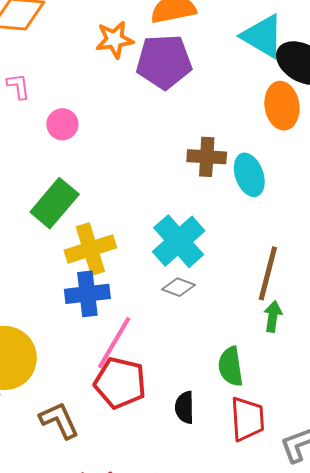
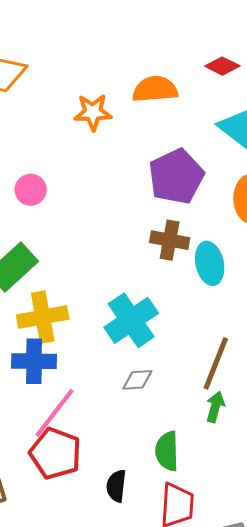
purple pentagon: (164, 62) -> (176, 176), moved, turned -30
gray diamond: (178, 287) -> (137, 380), moved, turned -32

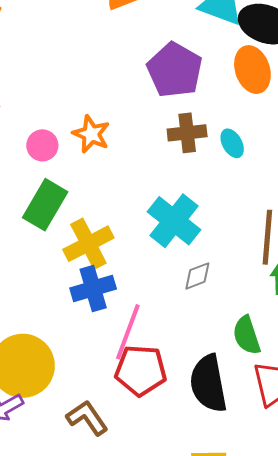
orange star: (93, 112) -> (91, 134), moved, turned -30
pink circle: (31, 190) -> (42, 145), moved
cyan ellipse: (210, 263) -> (232, 143), size x0.7
black semicircle: (116, 486) -> (208, 383), size x1.8

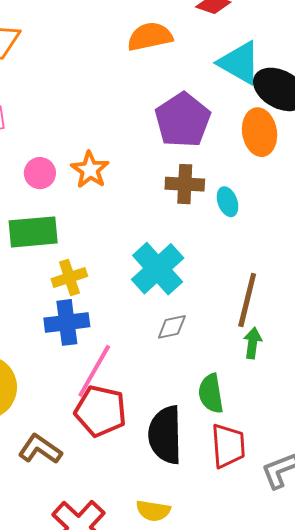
green rectangle: (45, 205) -> (33, 232), turned 45
yellow cross: (88, 244) -> (69, 277), size x0.7
brown L-shape: (87, 418) -> (40, 449), turned -30

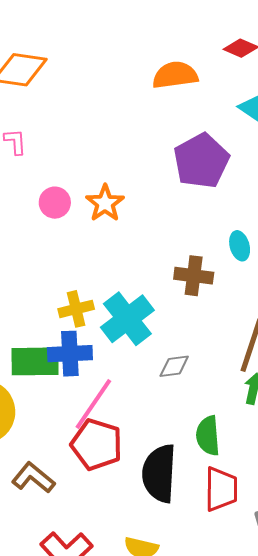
brown cross: (185, 184) -> (194, 276), moved
green rectangle: (33, 232) -> (35, 361), moved
cyan cross: (158, 269) -> (127, 319), moved

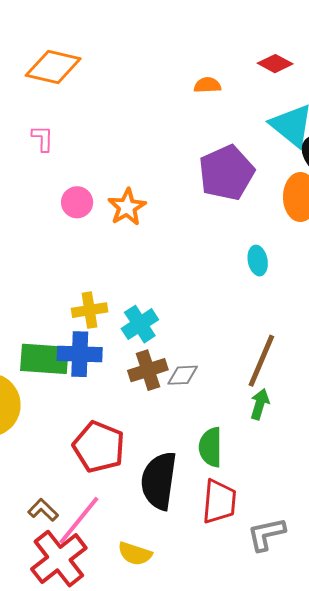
orange semicircle: (175, 75) -> (207, 85), size x0.6
brown cross: (194, 276) -> (148, 370), moved, turned -30
cyan cross: (127, 319) -> (140, 324), size x0.7
pink line: (93, 404) -> (79, 520), moved
brown L-shape: (33, 478) -> (43, 510), moved, size x0.7

